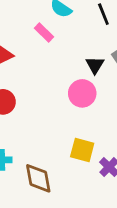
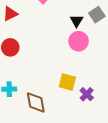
pink circle: (82, 93) -> (79, 41), moved

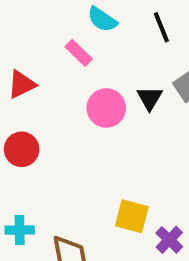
pink circle: (79, 41) -> (106, 108), moved

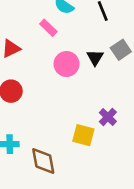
purple cross: (169, 240) -> (108, 117), moved

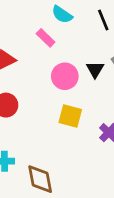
yellow square: (83, 135) -> (70, 116), moved

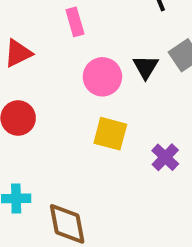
pink rectangle: (46, 38) -> (75, 22), turned 30

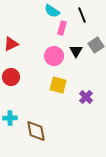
pink rectangle: (75, 22) -> (62, 28), moved, turned 32

